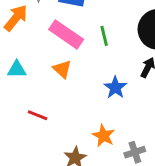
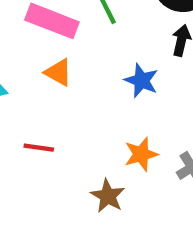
orange star: (104, 136) -> (141, 154), turned -30

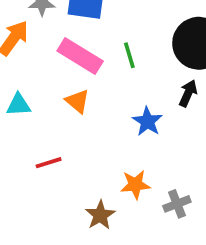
red line: (39, 148) -> (49, 163), turned -36

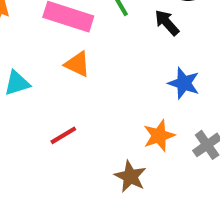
black arrow: (188, 93) -> (167, 23), moved, turned -52
blue star: (147, 121) -> (184, 83), moved

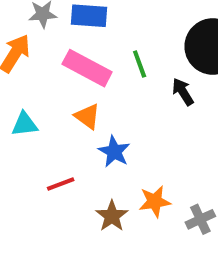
blue star: (184, 83) -> (114, 152), moved
brown star: (130, 176) -> (112, 216), moved

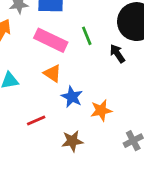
orange star: (155, 201) -> (101, 110), moved
brown star: (112, 216) -> (72, 141), turned 30

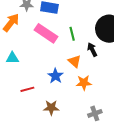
orange triangle: (52, 73) -> (75, 61), moved
orange star: (101, 110) -> (84, 83), moved

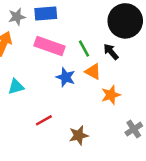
green line: (72, 34) -> (84, 48), moved
blue star: (55, 76) -> (66, 77), moved

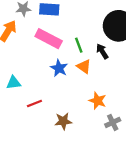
cyan triangle: (16, 87) -> (14, 83), moved
orange star: (111, 95) -> (98, 101), moved, turned 30

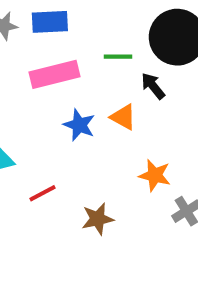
pink rectangle: (49, 39) -> (54, 74), turned -35
green line: (79, 45) -> (118, 57), moved, turned -63

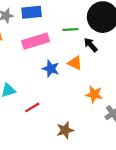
brown star: (98, 219) -> (65, 130), moved

